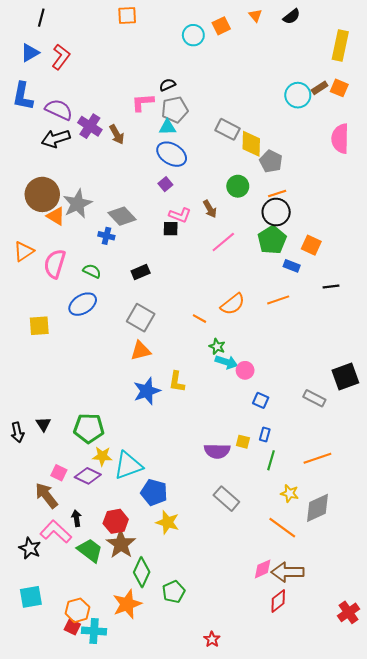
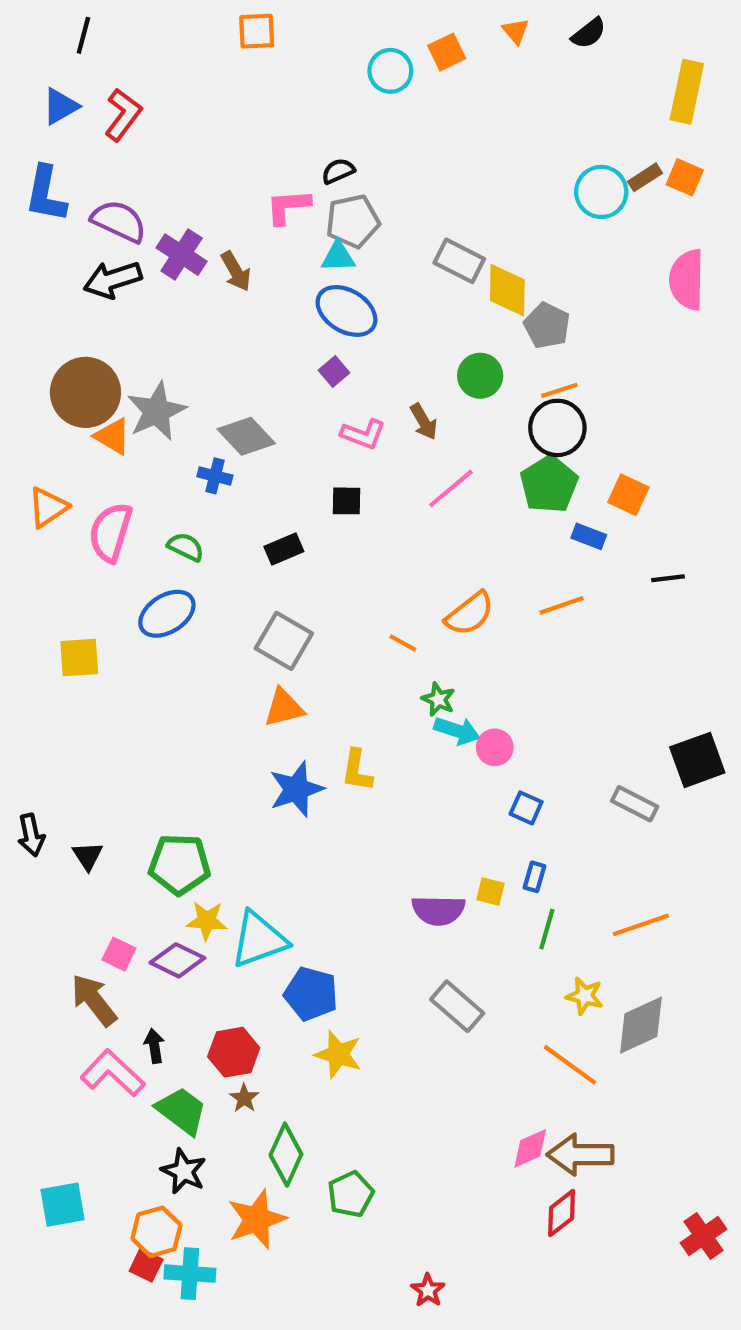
black square: (171, 229) -> (346, 501), moved
black arrow: (17, 432) -> (31, 835), moved
brown star: (121, 544) -> (244, 1098), size x0.5
black star: (30, 548) -> (184, 1171), moved

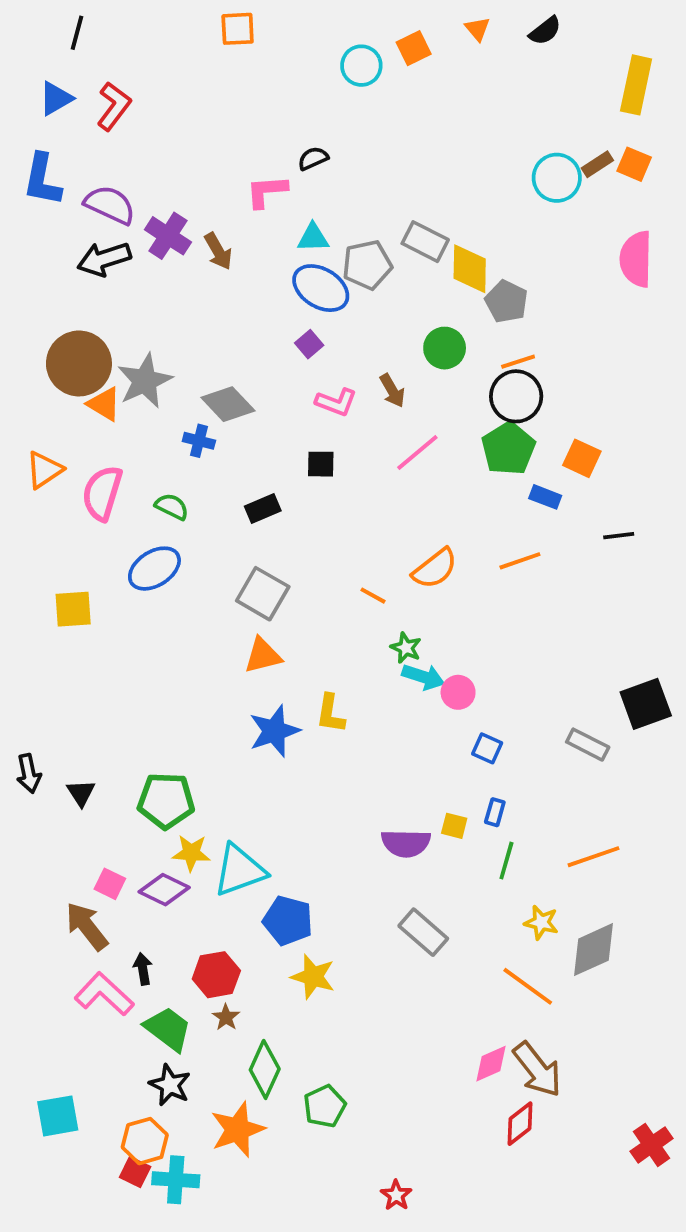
gray pentagon: (353, 221) -> (367, 265), moved
brown arrow: (580, 1155) -> (537, 1069), turned -128

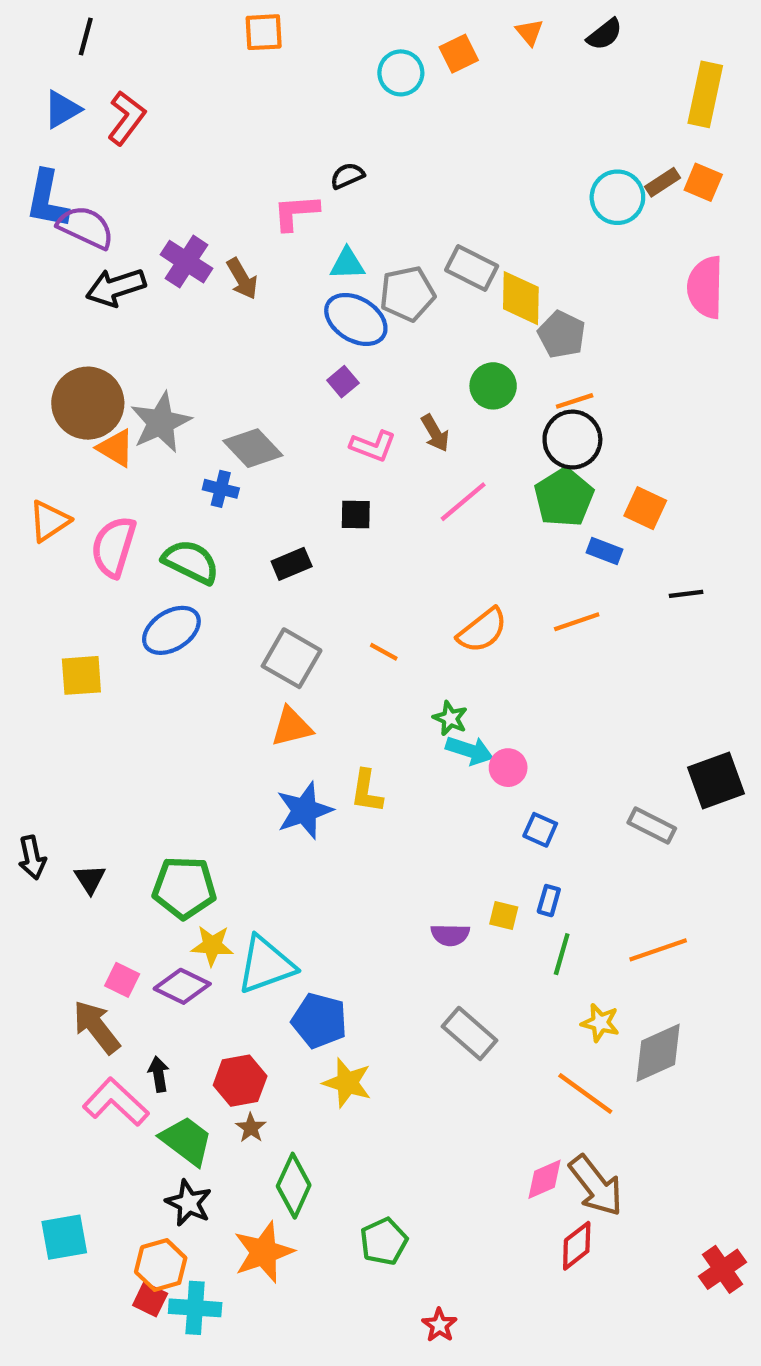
purple semicircle: (110, 205) -> (86, 227), moved
green semicircle: (172, 507) -> (191, 562), size x1.5
orange line: (373, 596) -> (384, 652), moved
purple semicircle: (406, 843) -> (450, 935), size x0.7
green pentagon: (325, 1106) -> (384, 1241), moved

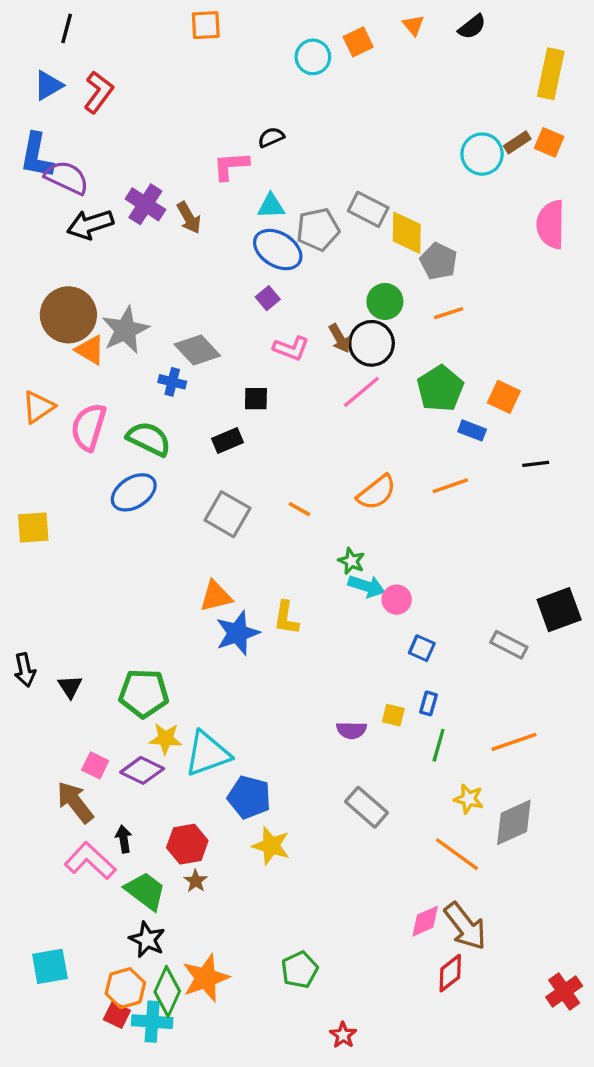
black circle: (572, 440) -> (372, 343), moved
black square: (356, 515) -> (256, 399), moved
yellow square: (81, 675) -> (33, 528), moved
orange triangle: (292, 727) -> (216, 596), moved
green diamond: (294, 1186) -> (167, 991), moved

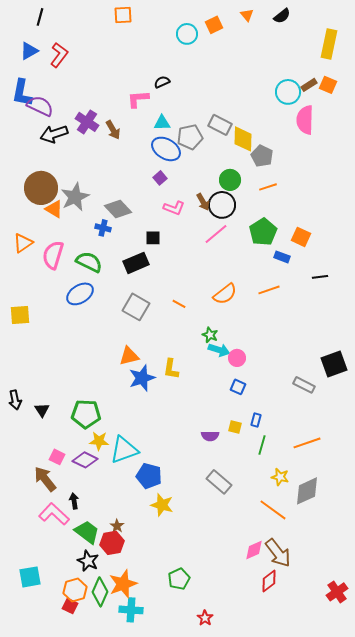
pink semicircle: (551, 224) -> (305, 120), moved
black rectangle: (227, 440) -> (136, 263), size x1.4
blue square: (422, 648) -> (238, 387), moved
red hexagon: (187, 844) -> (112, 543), moved
cyan cross: (152, 1022) -> (131, 610), moved

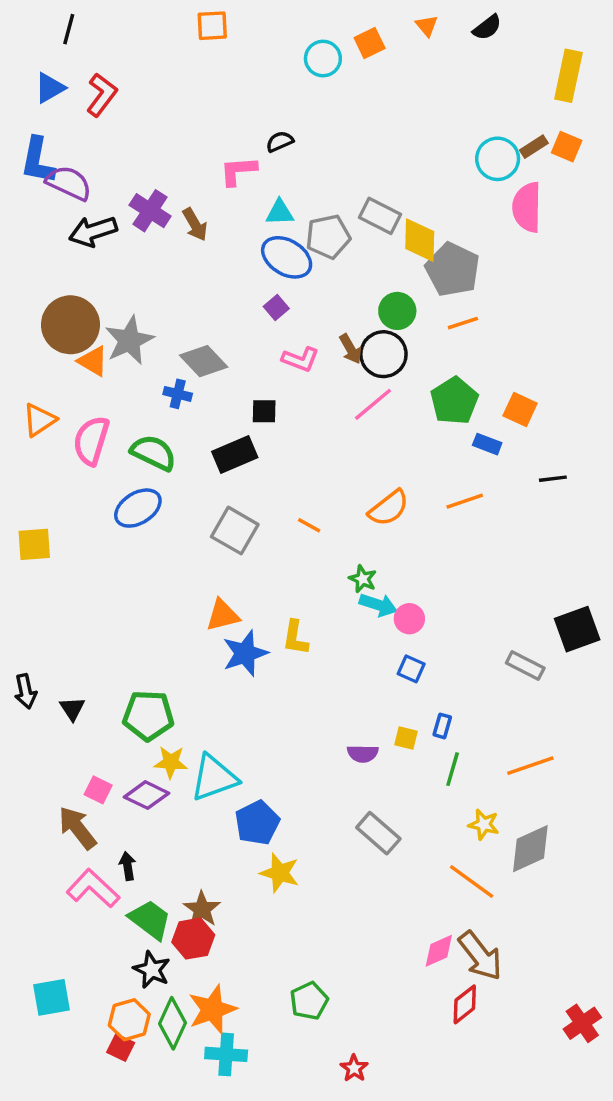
gray pentagon: (262, 156) -> (453, 269), size x1.4
blue pentagon: (149, 476) -> (257, 823), turned 30
brown star: (117, 526) -> (202, 909), size x1.5

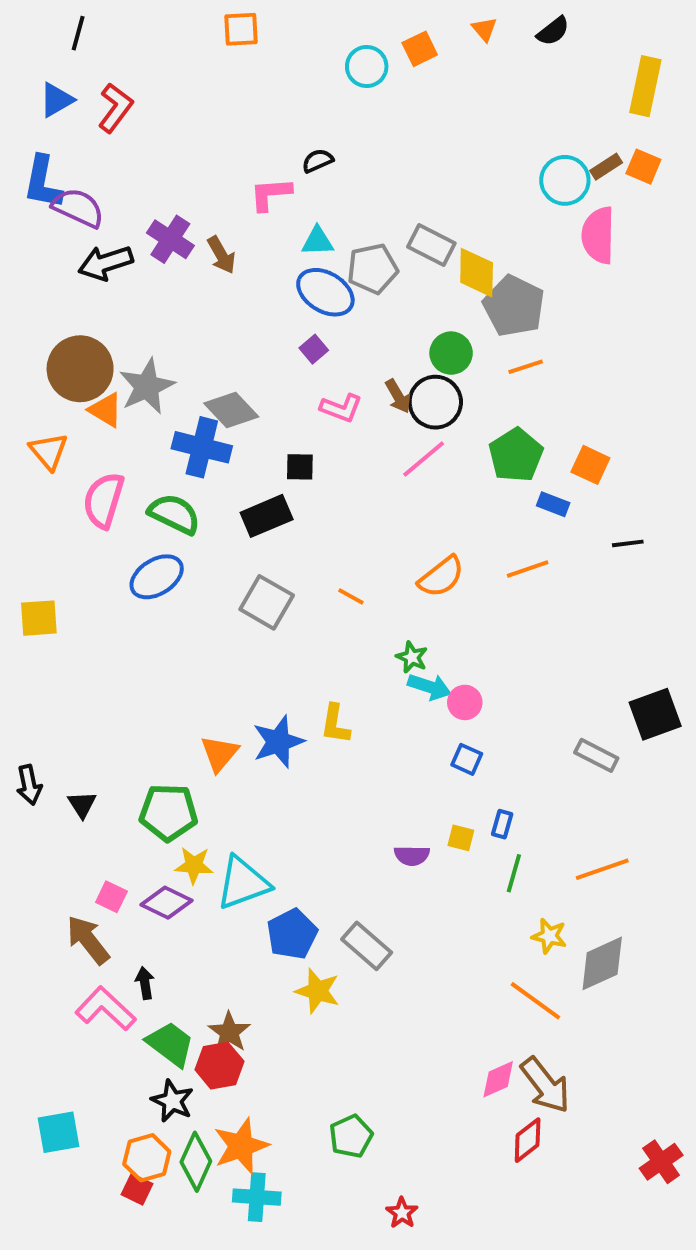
blue cross: (178, 394) -> (202, 447), size x1.8
orange triangle: (39, 420) -> (49, 451), moved, turned -36
orange triangle: (223, 615) -> (219, 753), moved, turned -36
gray rectangle: (378, 833) -> (367, 946), moved

